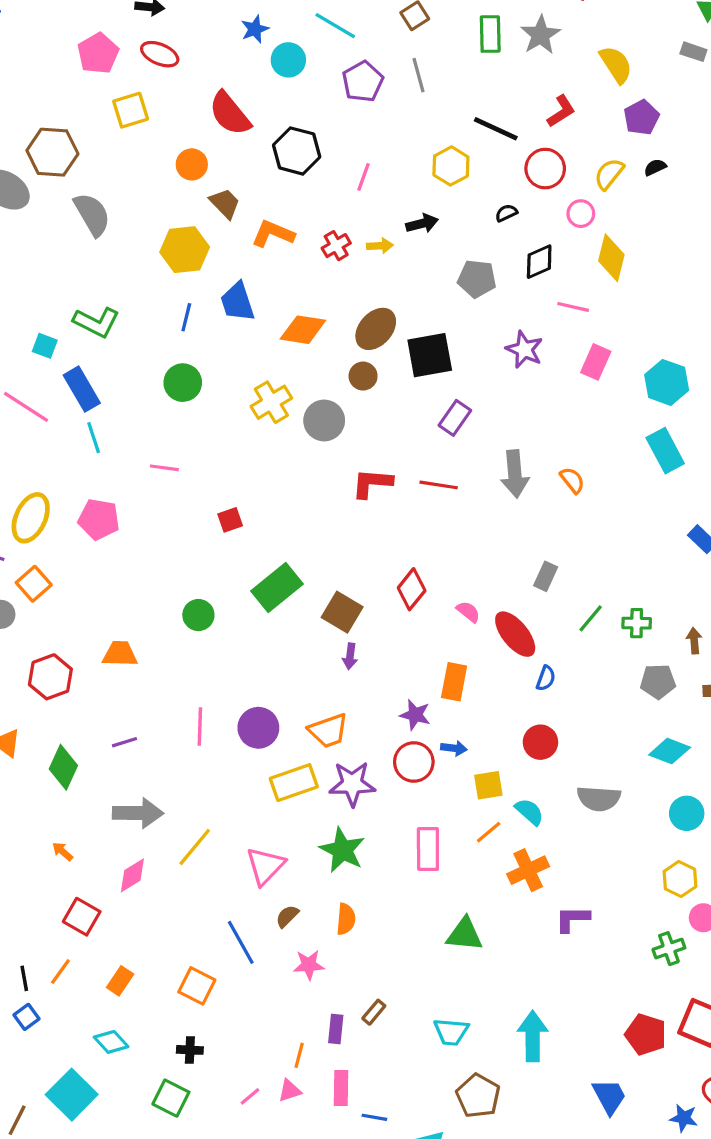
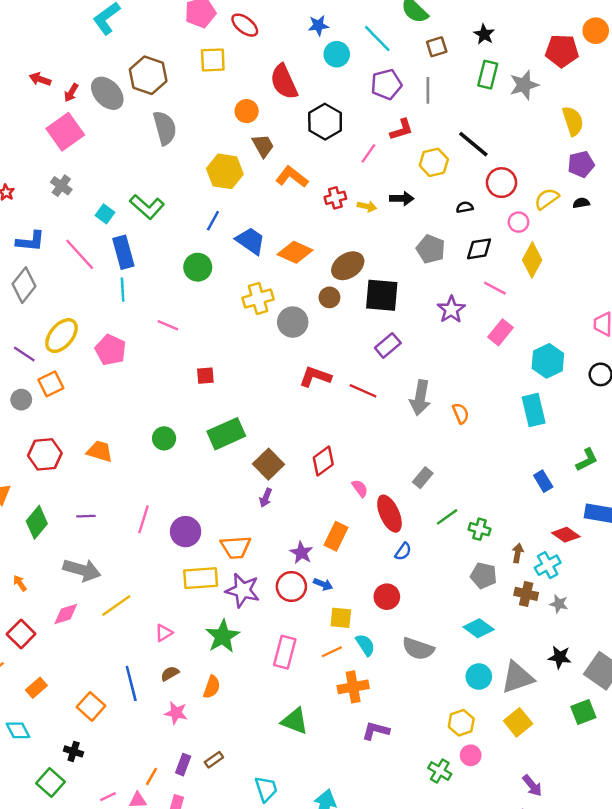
red L-shape: (561, 111) -> (401, 130), moved
blue trapezoid: (237, 302) -> (250, 241), moved, turned 128
pink triangle: (265, 866) -> (164, 633), size x0.6
green cross: (669, 949) -> (440, 771), turned 35
cyan trapezoid: (451, 1032) -> (266, 789), turned -128

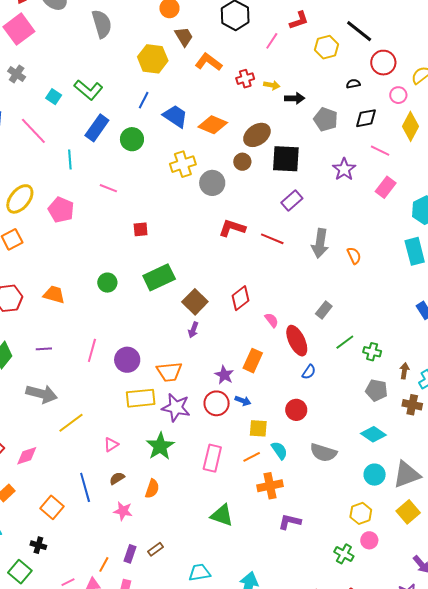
black arrow: (402, 198) -> (295, 98), moved
blue rectangle: (123, 252) -> (97, 128), moved, turned 52
pink diamond: (66, 614) -> (27, 456), moved
cyan trapezoid: (266, 789) -> (200, 572), turned -80

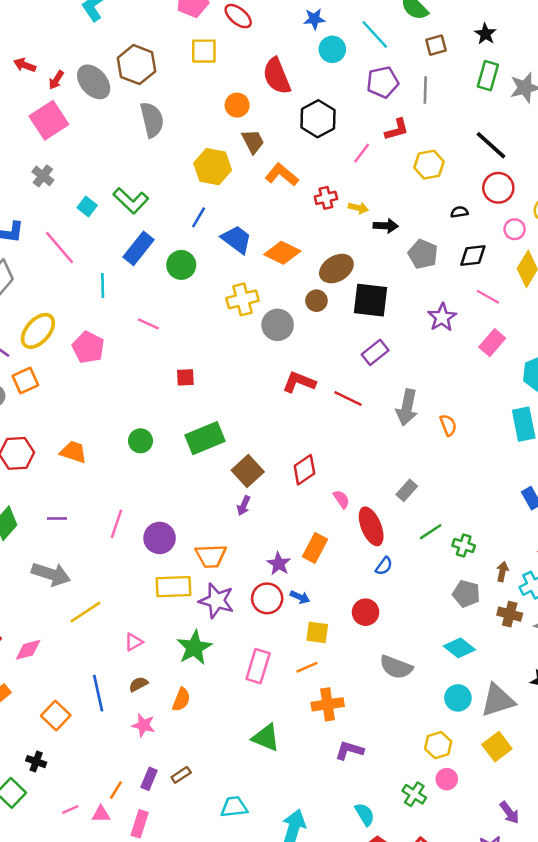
black line: (359, 31) -> (491, 145), moved
cyan semicircle: (279, 450) -> (365, 814), moved

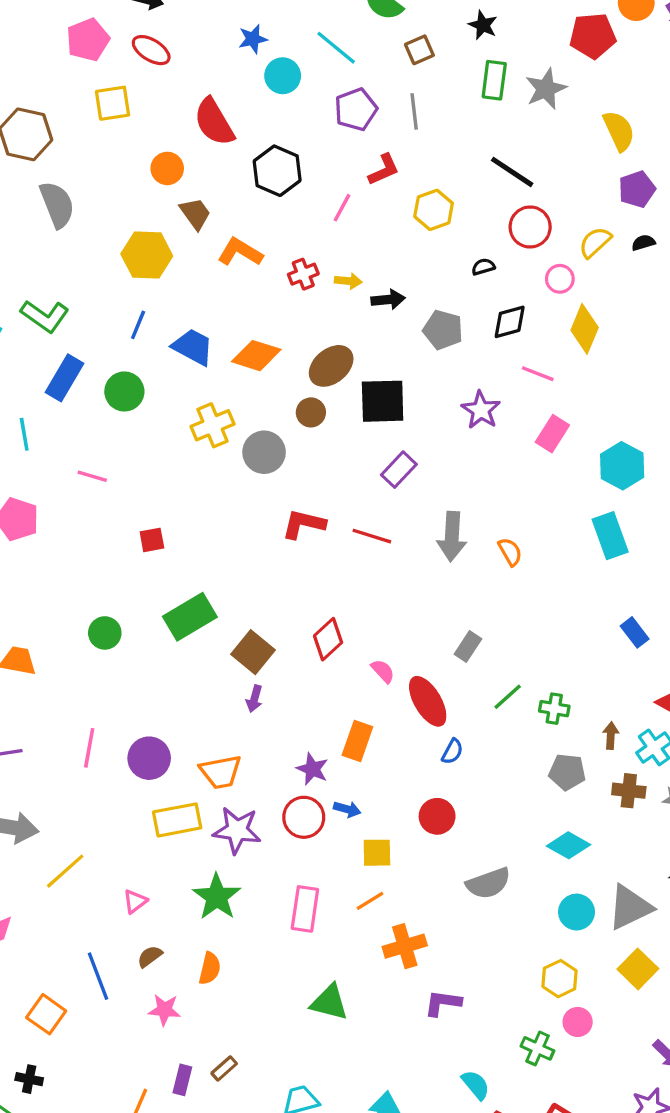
gray semicircle: (396, 667) -> (488, 883), turned -32

